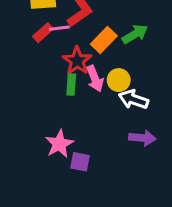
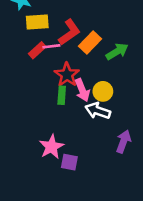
orange rectangle: (104, 40) -> (90, 43), moved
white arrow: (133, 99) -> (98, 111), moved
purple arrow: (142, 138) -> (123, 142), turned -75

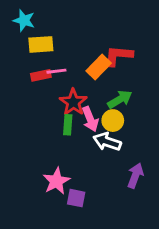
red L-shape: (69, 32) -> (118, 56), moved, turned -140
red rectangle: (37, 50) -> (41, 75), turned 30
green arrow: (117, 52) -> (120, 99), moved

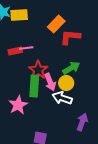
yellow rectangle: (41, 44) -> (19, 15), moved
orange rectangle: (99, 67) -> (56, 24), moved
green rectangle: (68, 125) -> (34, 86), size x1.5
pink star: (56, 181) -> (18, 105), moved

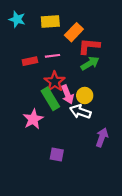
yellow rectangle: (19, 15) -> (50, 21), moved
pink line: (26, 48) -> (52, 56), moved
green arrow: (71, 68) -> (90, 63), moved
green rectangle: (34, 86) -> (50, 99), turned -35

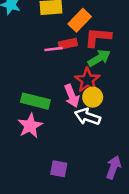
red rectangle: (30, 61) -> (68, 44), moved
red star: (55, 82) -> (87, 80), moved
green rectangle: (50, 99) -> (35, 101), moved, turned -45
purple arrow: (102, 137) -> (113, 167), moved

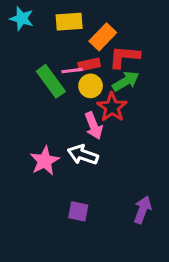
yellow circle: (93, 97) -> (91, 86), moved
green rectangle: (35, 101) -> (51, 81), moved, turned 40
white arrow: (87, 117) -> (83, 155), moved

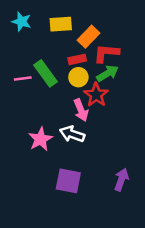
pink line: (72, 71) -> (23, 78), moved
purple square: (78, 211) -> (68, 181), size x1.5

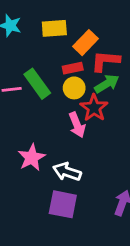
white arrow: (72, 134) -> (67, 172), moved

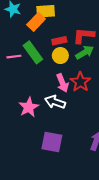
orange rectangle: (85, 43) -> (36, 22), moved
red star: (94, 108) -> (80, 82), moved
white arrow: (67, 172) -> (55, 102), moved

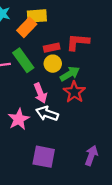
green arrow: (85, 52) -> (70, 74), moved
pink arrow: (62, 83) -> (40, 93), moved

